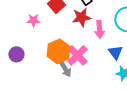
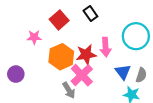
red star: (81, 17) -> (86, 55), moved
orange hexagon: (58, 51) -> (61, 57), moved

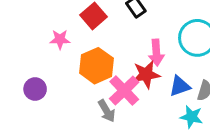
red star: (86, 55) -> (146, 74), moved
blue triangle: (123, 72) -> (180, 86), turned 49

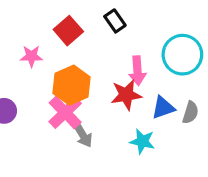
pink cross: (124, 90) -> (65, 112), moved
cyan star: (191, 117) -> (142, 141), moved

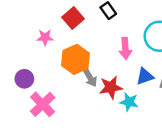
red star: (126, 95) -> (111, 87), moved
pink cross: (65, 112) -> (43, 104), moved
gray arrow: (83, 135) -> (90, 78), moved

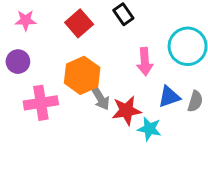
pink star: (45, 37) -> (26, 20), moved
purple circle: (24, 79) -> (18, 62), moved
pink cross: (43, 104) -> (41, 103), moved, turned 35

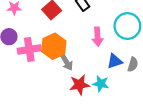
pink cross: (41, 103) -> (29, 49), moved
red star: (126, 110) -> (79, 85), moved

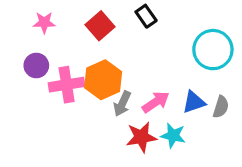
pink arrow: (98, 37) -> (156, 102), moved, turned -120
gray arrow: (67, 62) -> (122, 104), turned 56

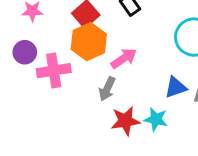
orange hexagon: (103, 80) -> (89, 42), moved
pink arrow: (156, 102) -> (124, 58), moved

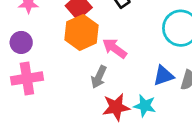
pink arrow: (124, 58) -> (115, 48), turned -110
pink cross: (54, 71) -> (27, 78), moved

